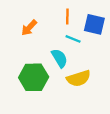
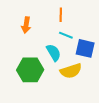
blue square: (94, 24) -> (85, 48), moved
orange arrow: (29, 28) -> (26, 25), turned -35

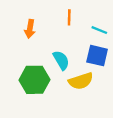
cyan line: (66, 35) -> (99, 30), moved

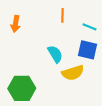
orange arrow: (30, 29) -> (16, 24), moved
green hexagon: (35, 80) -> (22, 88), moved

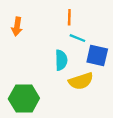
cyan line: (90, 27) -> (77, 38), moved
cyan semicircle: (55, 54) -> (61, 60), turned 30

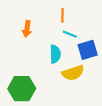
orange arrow: (17, 26) -> (27, 29), moved
blue square: (97, 56) -> (88, 50), turned -30

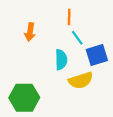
cyan line: (70, 34) -> (77, 38), turned 32

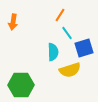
orange line: (69, 17) -> (60, 15), turned 32
orange arrow: (30, 32) -> (13, 22), moved

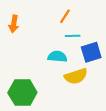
cyan line: (67, 33) -> (73, 36), turned -56
cyan semicircle: (53, 52) -> (57, 57), turned -84

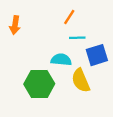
yellow semicircle: (76, 76) -> (81, 80), turned 85
green hexagon: (22, 93) -> (39, 84), moved

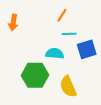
yellow semicircle: (81, 80) -> (68, 87), moved

